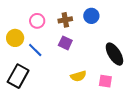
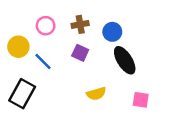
blue circle: (91, 16) -> (112, 32), moved
black ellipse: (114, 54) -> (125, 60), moved
pink square: (105, 81) -> (141, 100), moved

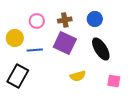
blue circle: (112, 32) -> (95, 19), moved
purple square: (80, 53) -> (65, 43), size x1.6
blue line: (43, 62) -> (35, 50), turned -49

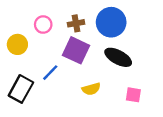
blue circle: (95, 19) -> (111, 22), size x1.6
black ellipse: (101, 49) -> (118, 57), turned -30
blue line: (35, 50) -> (50, 73), moved, turned -42

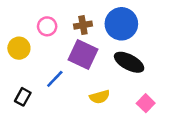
black rectangle: (21, 89) -> (23, 97), size x0.6
pink square: (133, 95) -> (146, 103), turned 35

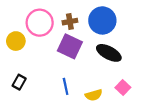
pink circle: (47, 26) -> (40, 23), size x1.6
blue line: (55, 79) -> (66, 86), moved, turned -56
yellow semicircle: (100, 97) -> (94, 95), moved

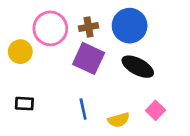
black rectangle: (19, 82) -> (24, 104), turned 64

